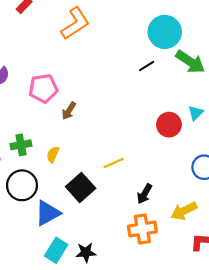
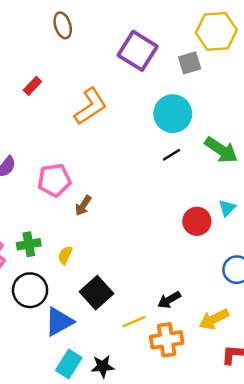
cyan circle: (165, 32) -> (173, 114), moved
yellow line: (114, 163) -> (134, 322), moved
black arrow: (144, 194) -> (169, 300), turned 30

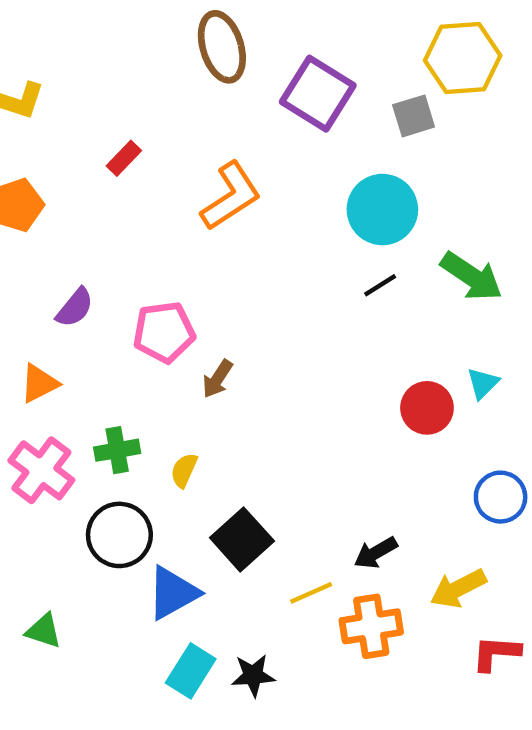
brown ellipse: (63, 25) -> (222, 47), moved, size x1.4

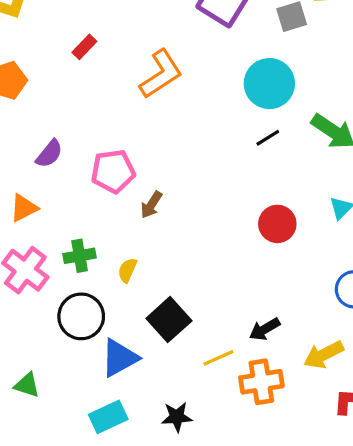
red circle: (427, 408) -> (277, 224), moved
cyan rectangle: (191, 671) -> (108, 417), moved, turned 33

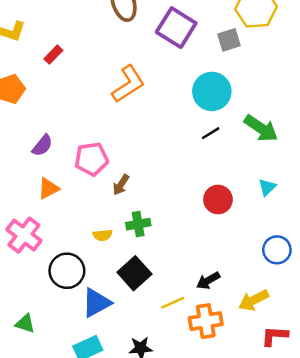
red rectangle: (84, 47) -> (53, 55), moved
orange triangle: (24, 208) -> (48, 188), moved
green cross: (80, 256) -> (138, 224), moved
yellow semicircle: (127, 270) -> (103, 235), turned -120

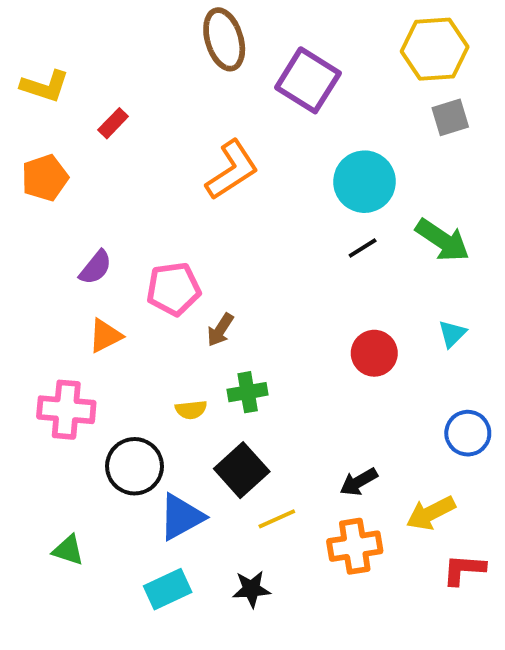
gray square: (229, 40) -> (450, 117), moved
pink cross: (24, 235) -> (66, 410), turned -32
yellow line: (173, 303) -> (277, 519), moved

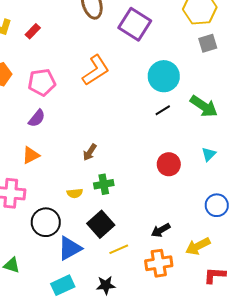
red rectangle: (113, 123) -> (33, 31), moved
purple semicircle: (96, 267) -> (37, 118), moved
pink pentagon: (173, 289) -> (42, 82), moved

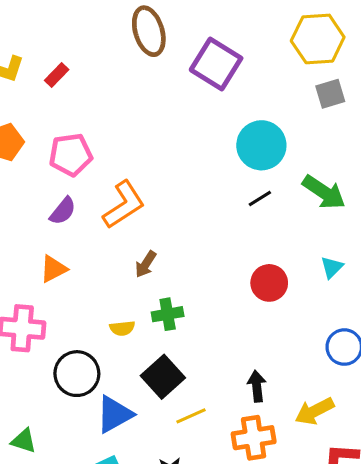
orange L-shape: (96, 70) -> (124, 205), moved
black arrow: (161, 230) -> (257, 386), turned 114

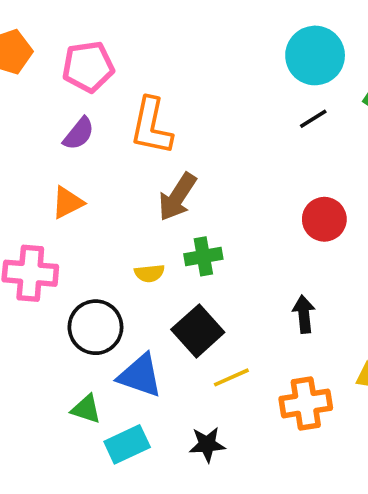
orange L-shape: (124, 205) -> (151, 126), turned 135
brown arrow: (146, 264) -> (177, 197), size x1.5
black arrow: (257, 386) -> (304, 314), moved
blue triangle: (114, 414) -> (140, 376), turned 48
green triangle: (24, 441) -> (86, 409), moved

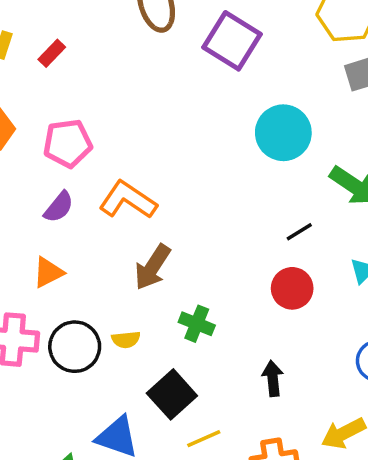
black line: (313, 119) -> (299, 232), moved
orange L-shape: (151, 126) -> (128, 200), turned 112
green cross: (203, 256) -> (197, 324), moved, turned 32
black circle: (95, 327) -> (75, 347), moved

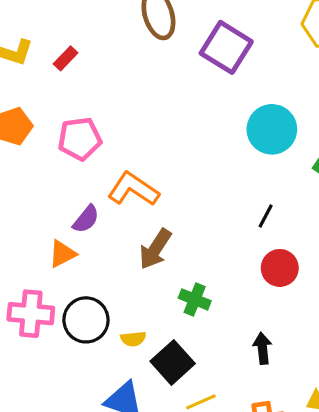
purple semicircle: (59, 207) -> (86, 219), moved
black line: (299, 232) -> (266, 216), moved, turned -30
yellow semicircle: (126, 340) -> (133, 339), moved

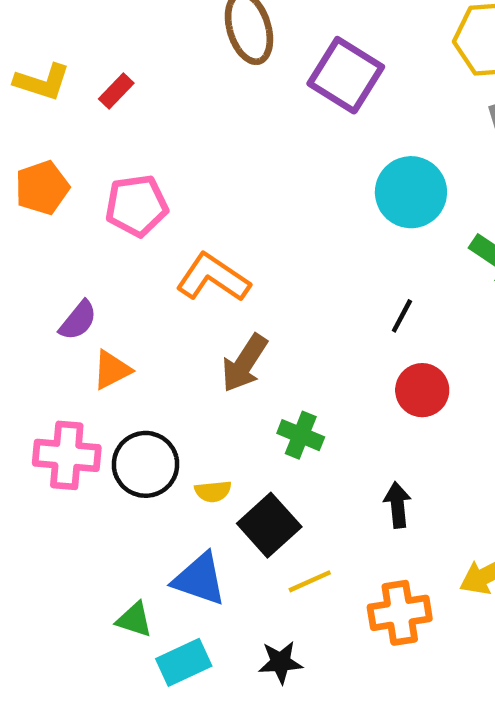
purple semicircle: (86, 219) -> (78, 320), moved

